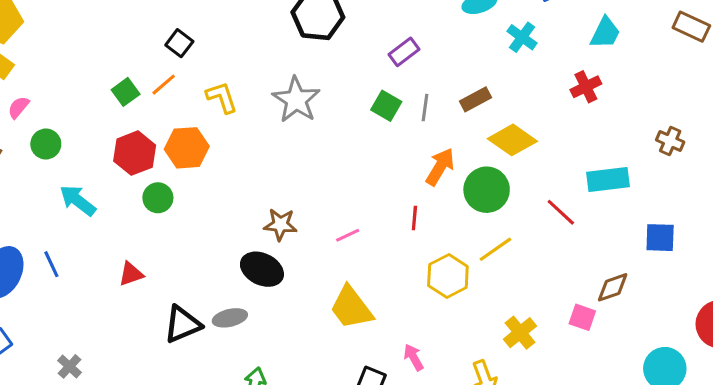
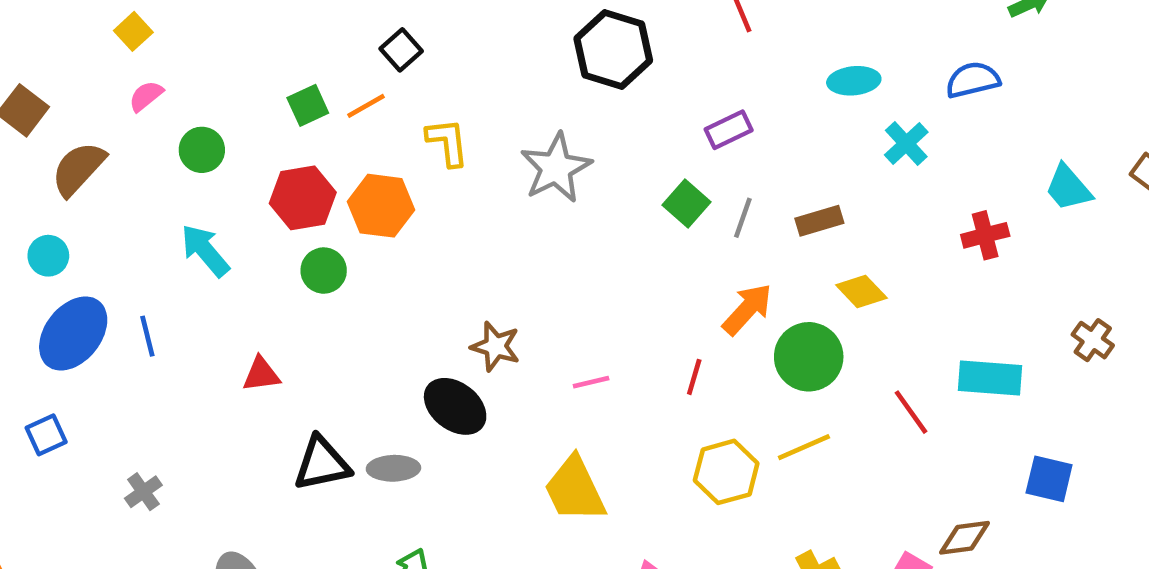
cyan trapezoid: (605, 33) -> (1068, 188), moved, turned 102
yellow diamond: (512, 140) -> (861, 291), size x0.7
green circle: (46, 144) -> (202, 150), moved

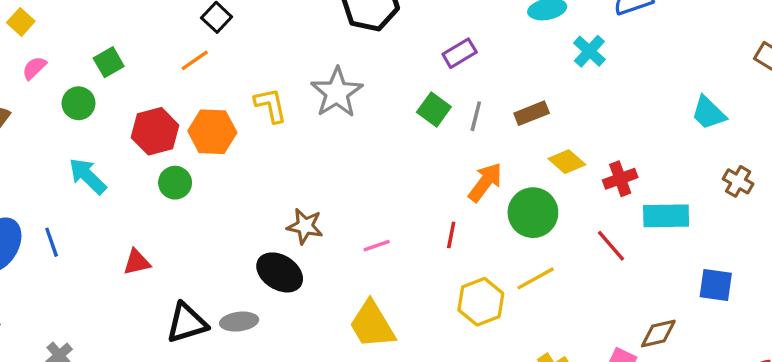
green square: (308, 105) -> (109, 62), moved
yellow L-shape: (447, 142) -> (271, 105), moved
cyan trapezoid: (1068, 188) -> (709, 113), moved
red cross: (985, 235) -> (620, 179), moved

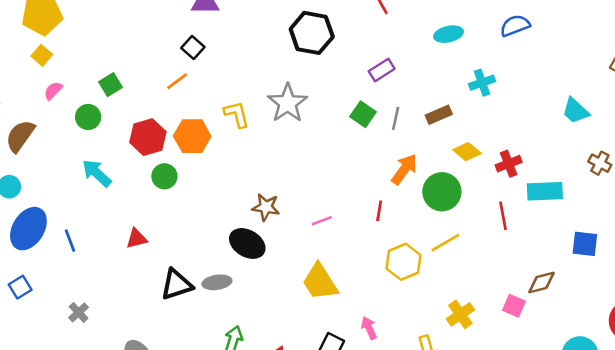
cyan cross: (589, 51) -> (482, 83), moved, turned 30
blue line: (52, 242) -> (70, 241), moved
red line: (611, 246) -> (503, 216), turned 32

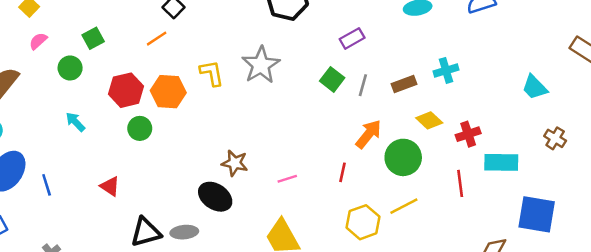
cyan cross: (482, 83) -> (446, 70), moved
cyan arrow: (97, 173) -> (75, 122), size x0.7
red triangle: (137, 239) -> (110, 186), turned 45
blue square: (585, 244) -> (537, 214), size x1.5

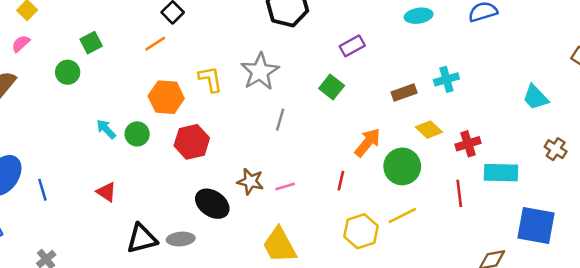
pink semicircle: (38, 41) -> (21, 44), moved
gray line: (363, 85) -> (280, 120), moved
red hexagon: (126, 90) -> (192, 142), moved
cyan arrow: (75, 122) -> (106, 129), moved
brown star: (235, 163) -> (250, 181), moved

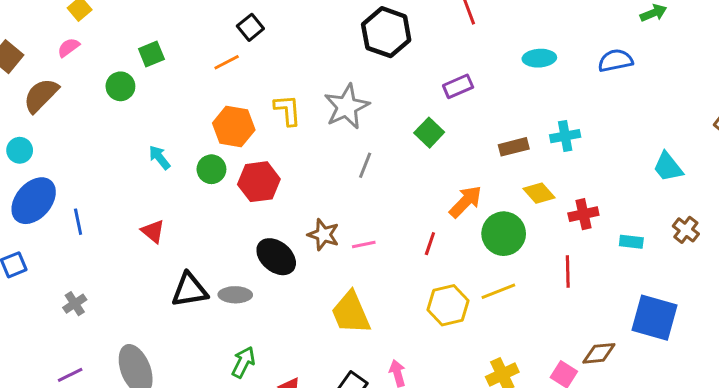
green circle: (137, 134) -> (211, 169), moved
cyan rectangle: (501, 173) -> (631, 242), moved, size x0.6

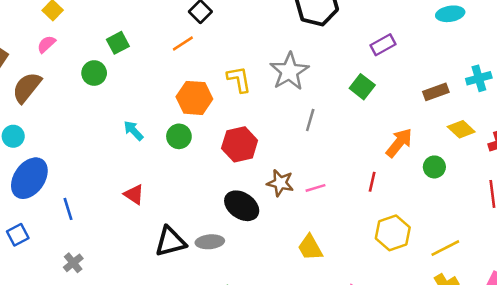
red hexagon: (259, 182) -> (240, 144), moved
blue line: (78, 222) -> (68, 209), moved
green circle: (504, 234) -> (434, 167), size x0.6
yellow line: (498, 291) -> (445, 248), moved
yellow trapezoid: (351, 313) -> (310, 248), size x0.7

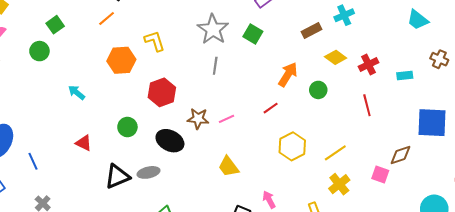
gray star: (289, 71) -> (213, 29), moved
green circle: (179, 136) -> (127, 127), moved
red line: (372, 182) -> (271, 108), turned 49

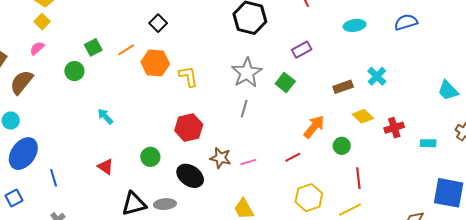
cyan cross: (344, 15) -> (377, 76), turned -30
orange line: (107, 19) -> (126, 50), moved
orange hexagon: (121, 60) -> (155, 63), moved
red line: (367, 105) -> (358, 178), moved

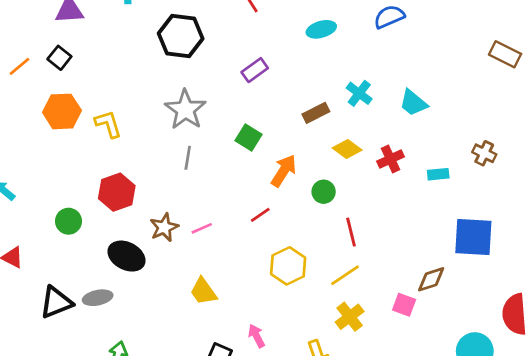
orange line: (126, 50) -> (20, 66), moved
green square: (285, 83) -> (248, 138), moved
cyan trapezoid: (448, 90) -> (413, 103), moved
green circle: (150, 157) -> (68, 221), moved
brown star: (220, 158) -> (164, 227), turned -30

